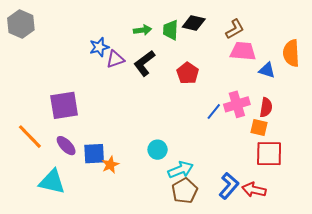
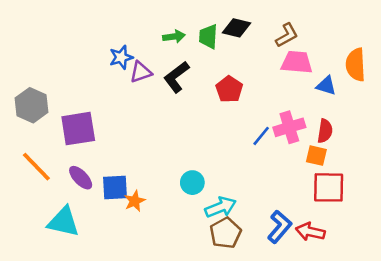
gray hexagon: (21, 24) -> (32, 105), moved

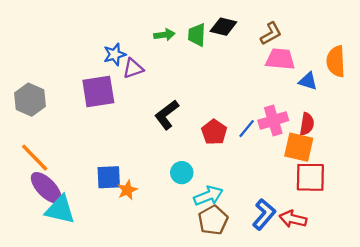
black L-shape: (176, 77) -> (167, 115), moved
red pentagon: (229, 89) -> (214, 132), moved
purple square: (78, 129) -> (98, 92), moved
orange square: (316, 156) -> (299, 147), size x1.5
purple ellipse: (81, 178) -> (46, 188), moved, size x1.4

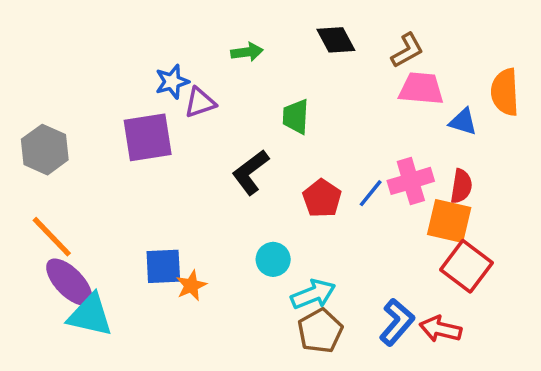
black diamond: (223, 27) -> (336, 40), turned 48
green trapezoid: (197, 35) -> (296, 116), moved
red square: (310, 177) -> (467, 266), turned 36

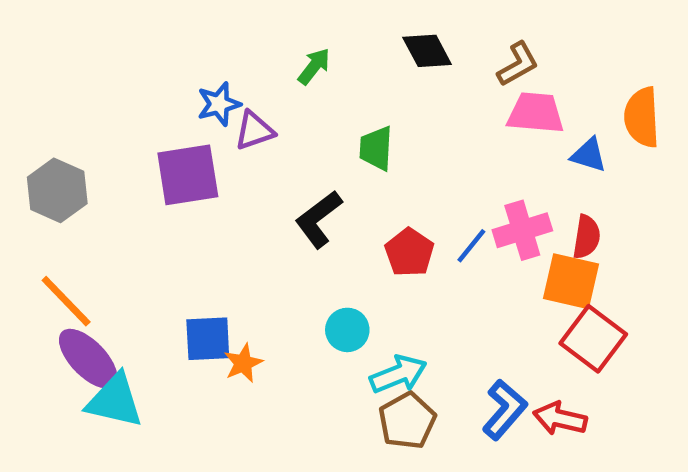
green arrow: (247, 52) -> (314, 66), turned -44

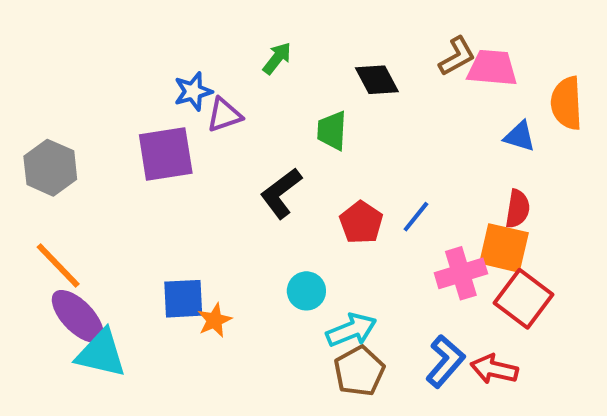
black diamond: (427, 51) -> (377, 80), moved
pink trapezoid: (536, 113) -> (492, 68), moved
pink cross: (522, 230) -> (461, 273), moved

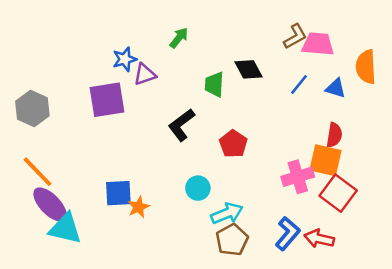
black diamond: (377, 80) -> (248, 69), moved
blue line: (416, 217) -> (299, 84), moved

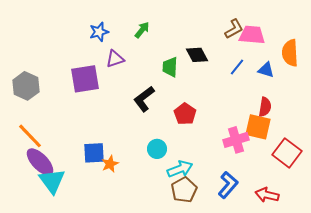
blue star: (125, 59) -> (99, 32), moved
red square: (338, 193) -> (287, 153), moved
cyan triangle: (65, 228) -> (52, 181), turned 40
red arrow: (319, 239) -> (267, 195), moved

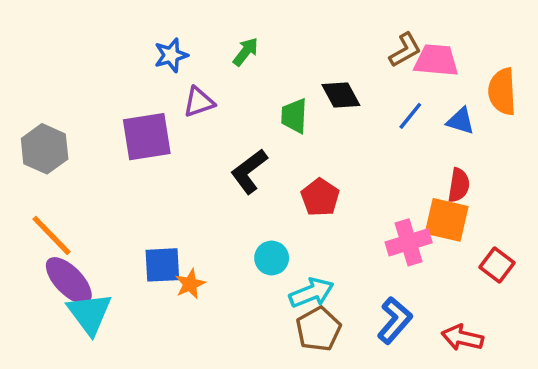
red square: (287, 153) -> (497, 265), size x0.7

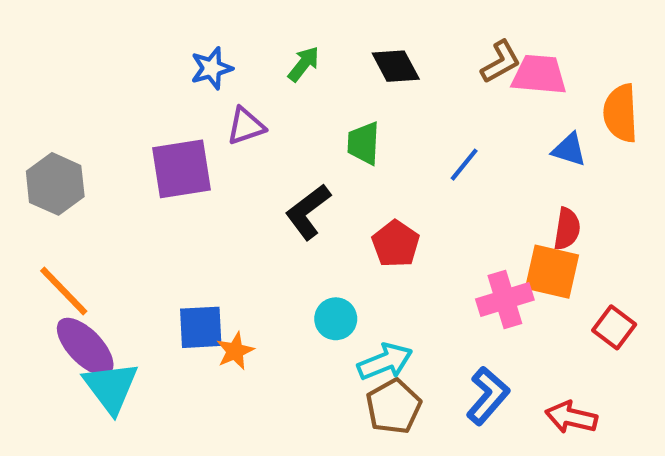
black diamond: (341, 95) -> (396, 66), moved
blue line: (410, 116) -> (464, 165), moved

